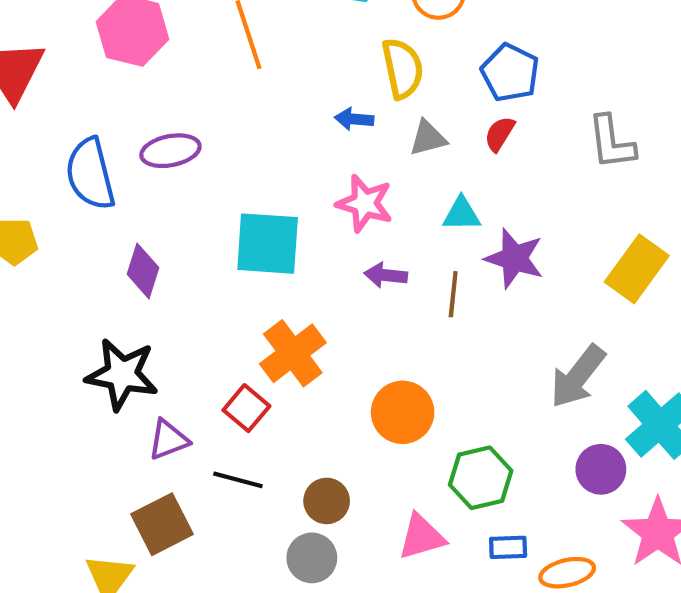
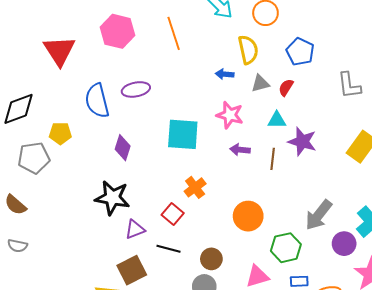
red semicircle: (500, 134) -> (286, 87), moved
orange cross: (293, 353) -> (195, 187), size x0.7
gray arrow: (578, 376) -> (319, 215), moved

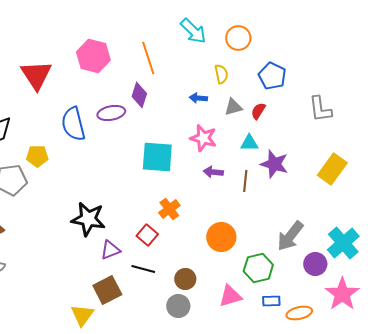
yellow semicircle: (248, 50) -> (221, 74), size x0.7
purple diamond: (123, 148) -> (139, 95), moved

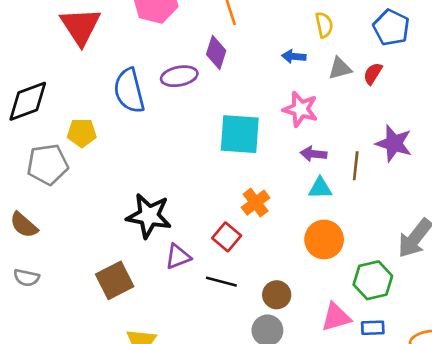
cyan triangle: (249, 143) -> (320, 188), moved
brown square: (107, 290) -> (115, 280), moved
blue rectangle: (271, 301) -> (373, 328), moved

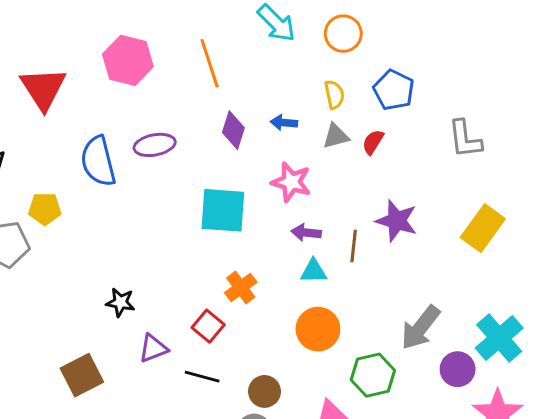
yellow semicircle: (324, 25) -> (334, 94), moved
purple diamond: (216, 52) -> (233, 130), moved
black star: (149, 216) -> (120, 302), size x0.6

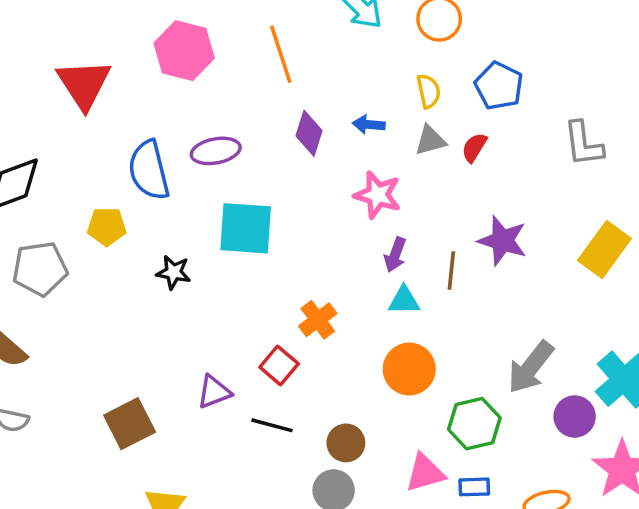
yellow pentagon: (45, 209) -> (107, 227), moved
cyan square: (223, 210) -> (246, 228), moved
purple arrow: (306, 233) -> (395, 255), turned -76
black star: (120, 302) -> (174, 272), moved

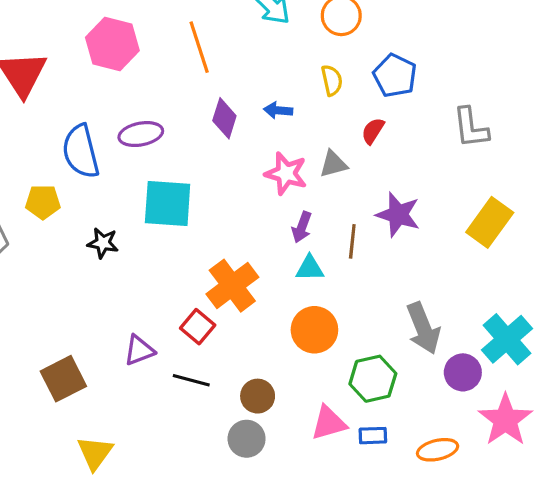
gray triangle: (430, 140) -> (333, 164), moved
orange cross: (318, 320) -> (232, 286), size x1.5
gray arrow: (531, 367) -> (423, 328), turned -60

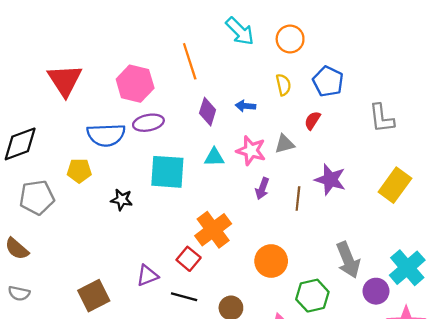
pink hexagon: (112, 44) -> (135, 84), moved
blue semicircle: (81, 151) -> (106, 135), turned -78
cyan triangle: (310, 268) -> (214, 157), moved

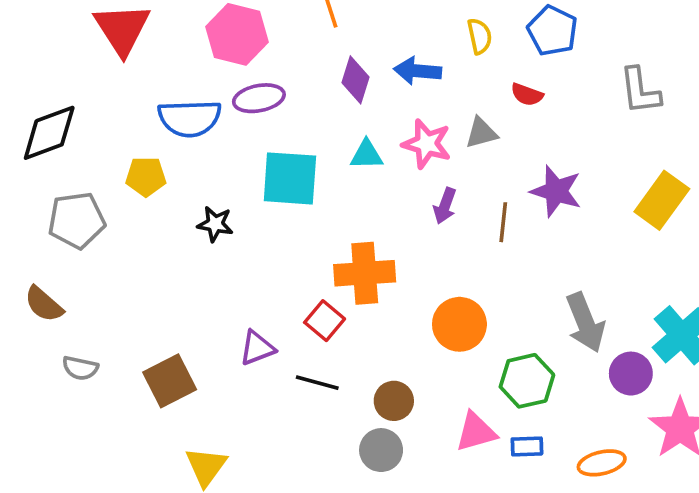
blue arrow: (245, 106) -> (418, 71), size x1.4
red semicircle: (312, 120) -> (527, 95), turned -102
orange cross: (213, 230) -> (365, 273), turned 33
gray semicircle: (19, 293) -> (80, 368), moved

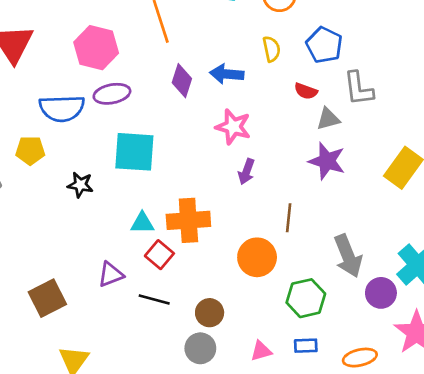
gray L-shape: (640, 91) -> (359, 89), moved
gray triangle: (481, 133) -> (328, 119), moved
cyan triangle: (366, 155) -> (142, 223), moved
brown line: (503, 222) -> (289, 218), moved
pink triangle: (476, 432) -> (261, 351), moved, size x0.7

